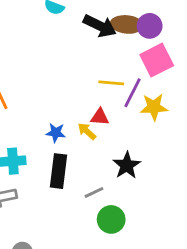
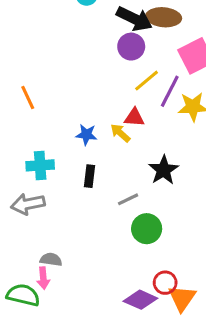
purple circle: (150, 26) -> (131, 47), moved
yellow line: (111, 83) -> (147, 81), turned -45
black rectangle: (58, 171) -> (90, 176), size x0.6

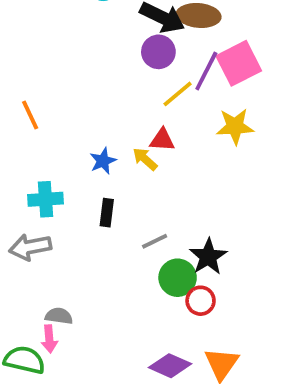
purple line: (170, 91) -> (206, 71), moved
blue star: (86, 135) -> (103, 161), turned -30
black star: (164, 170) -> (208, 257), moved
red circle: (165, 283) -> (201, 301), moved

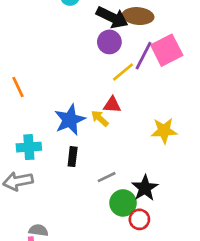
yellow star: (235, 126) -> (164, 131), moved
blue star: (103, 161) -> (70, 120), size x1.6

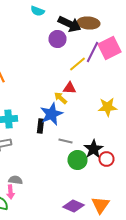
purple circle: (109, 42) -> (58, 39), moved
blue star: (70, 120) -> (52, 114), moved
gray line: (107, 177) -> (66, 141), turned 40
red circle: (139, 219) -> (106, 159), moved

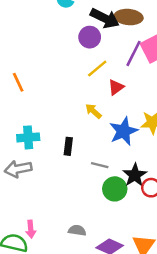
yellow line: (78, 64) -> (97, 68), moved
red triangle: (70, 88) -> (116, 87), moved, turned -40
blue star: (52, 114) -> (124, 131), moved
gray semicircle: (16, 180) -> (77, 230), moved

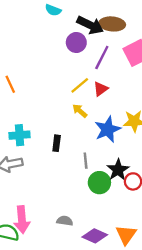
purple line: (134, 53) -> (102, 58), moved
yellow line: (97, 68) -> (80, 85), moved
gray line: (100, 165) -> (86, 161), turned 70
pink arrow: (31, 229) -> (22, 220), size x1.6

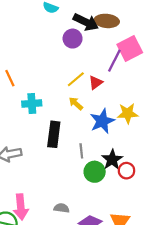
purple line: (102, 58) -> (114, 61), moved
cyan cross: (20, 135) -> (32, 103), moved
black rectangle: (57, 143) -> (54, 134), size x1.6

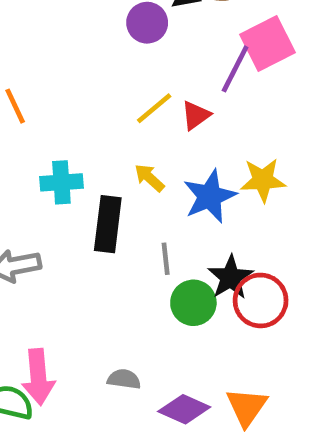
cyan cross: (32, 103) -> (61, 182), moved
yellow arrow: (76, 103) -> (149, 178), moved
red circle: (126, 171) -> (261, 300), size x1.5

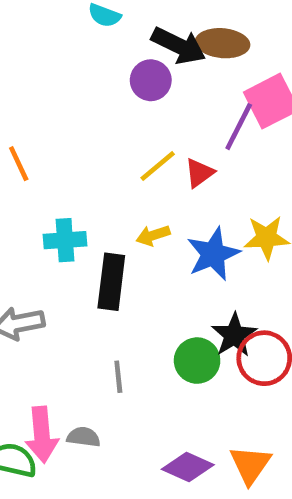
yellow arrow: (149, 178) -> (153, 235), turned -60
gray line: (166, 259) -> (118, 377), moved
gray semicircle: (124, 379) -> (84, 437), moved

